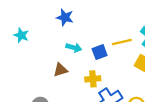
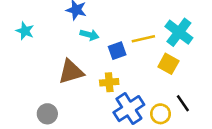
cyan arrow: (74, 48) -> (89, 35), moved
brown triangle: (60, 70) -> (71, 72), size x1.5

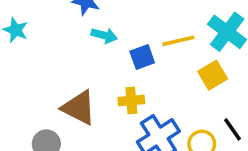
yellow square: (168, 64) -> (213, 75), turned 30
brown triangle: (71, 72) -> (79, 108), moved, turned 44

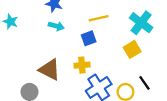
cyan arrow: (104, 35) -> (56, 26), moved
yellow line: (178, 41) -> (99, 18), moved

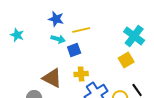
yellow line: (99, 18) -> (81, 30), moved
blue square: (89, 38) -> (74, 50), moved

